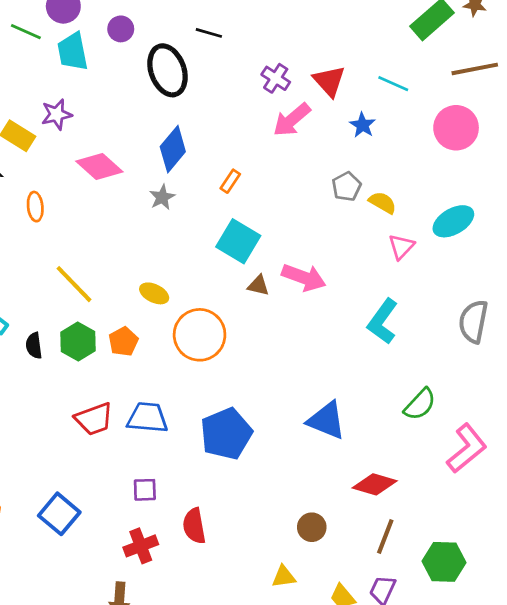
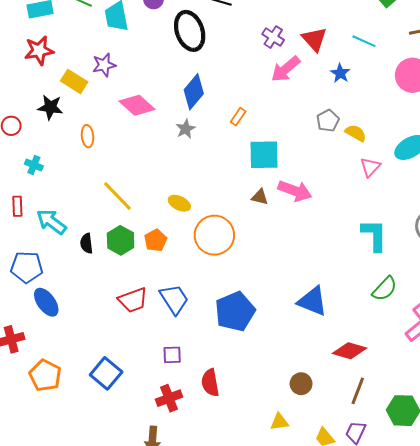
cyan square: (238, 241) -> (264, 155), moved, turned -32
cyan L-shape: (383, 321) -> (374, 235), moved, turned 144
blue trapezoid: (147, 418) -> (174, 299), turned 52

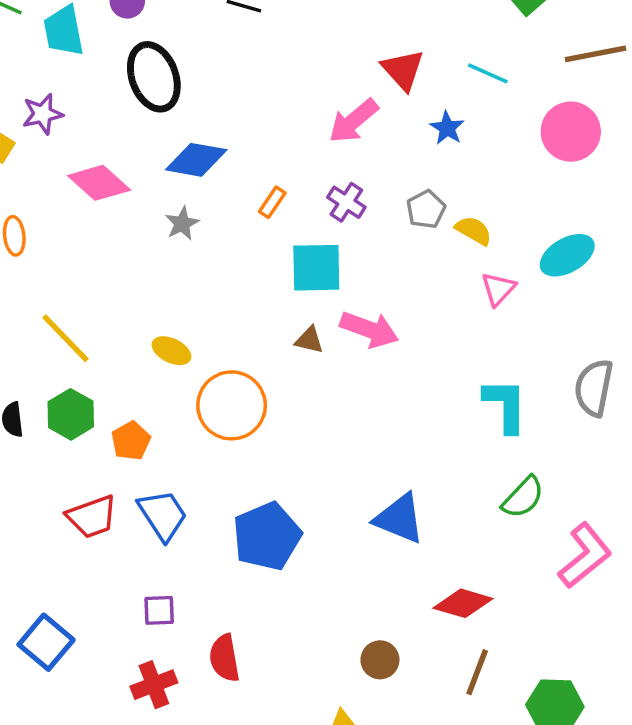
black ellipse: (190, 31) -> (154, 77), moved
purple cross: (273, 37) -> (346, 202), moved
blue diamond: (194, 92) -> (196, 160), turned 60
orange pentagon: (156, 240) -> (131, 441), moved

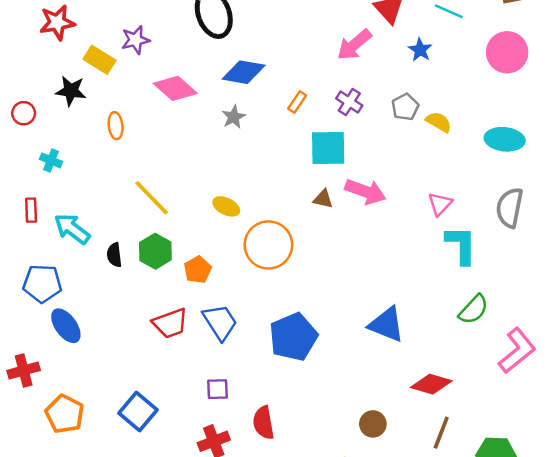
cyan ellipse: (567, 255) -> (505, 139), turned 36
pink triangle: (498, 289) -> (440, 204), moved
gray semicircle: (594, 388) -> (510, 208), moved

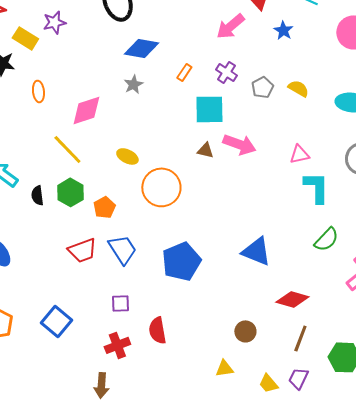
pink diamond: (175, 88) -> (86, 110), moved, turned -60
gray pentagon: (405, 107) -> (262, 87), moved
pink triangle: (440, 204) -> (299, 154), turned 35

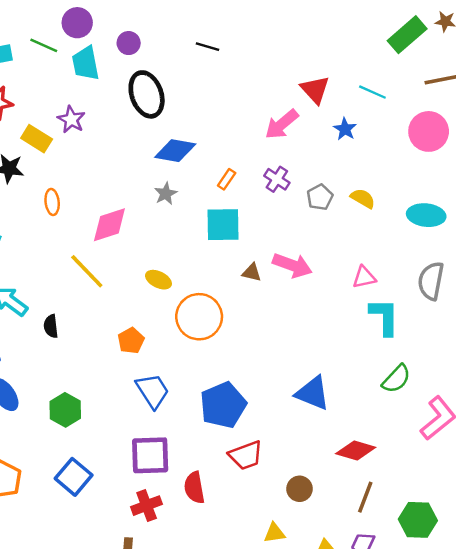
purple star: (54, 22) -> (71, 120), turned -30
cyan square: (209, 109) -> (223, 225), moved
green hexagon: (70, 192) -> (65, 410), moved
red trapezoid: (82, 250) -> (246, 455), moved
purple square: (120, 303) -> (150, 455), size x1.8

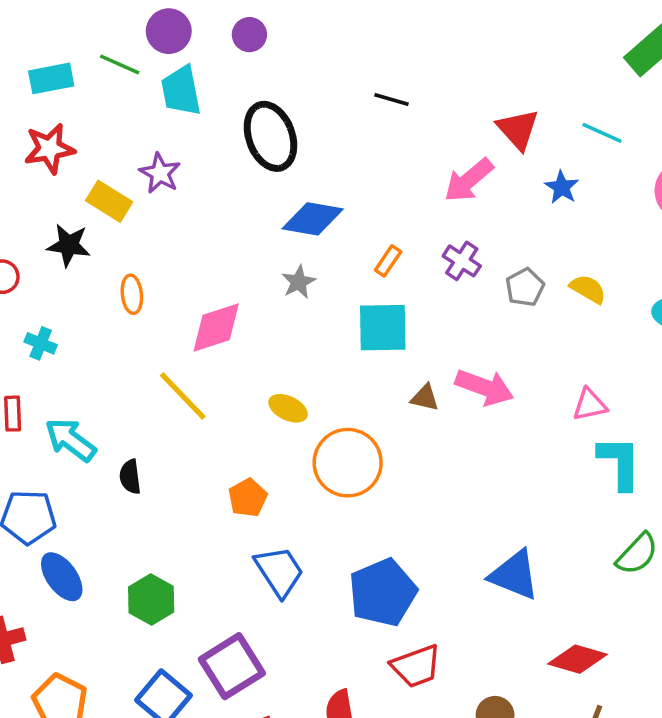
purple circle: (129, 43) -> (249, 35), moved
black line: (207, 47) -> (392, 100), moved
purple square: (150, 455) -> (232, 666), moved, turned -30

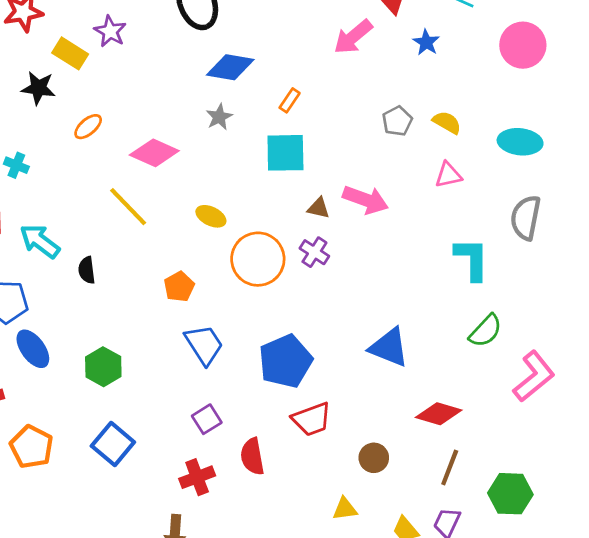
purple cross: (462, 261) -> (314, 252), moved
orange ellipse: (132, 294) -> (88, 127), turned 56
pink diamond: (216, 328) -> (154, 153), turned 42
pink triangle: (590, 405) -> (448, 175), moved
purple square: (232, 666) -> (207, 419), moved, size x0.6

